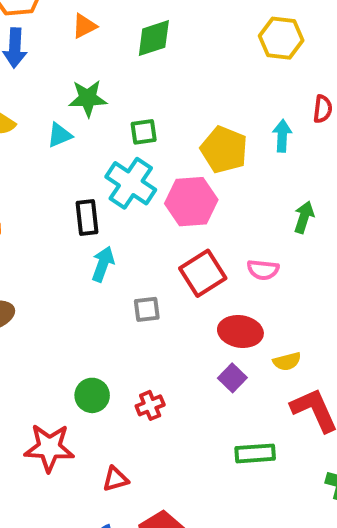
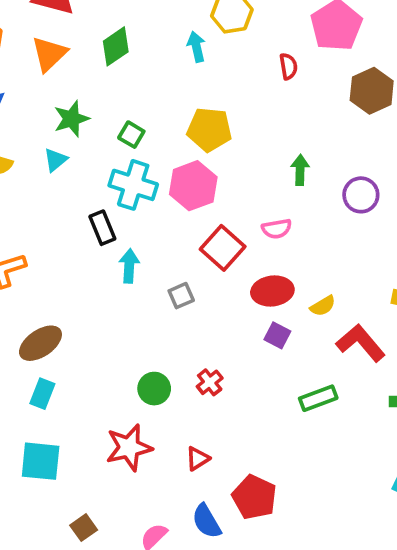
orange triangle: (84, 26) -> (49, 54), size x1.5
green square: (144, 132) -> (131, 135), turned -35
cyan arrow: (282, 136) -> (196, 47), moved

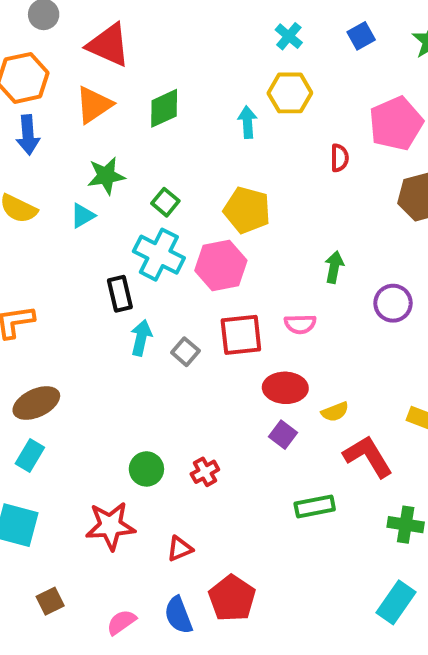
red square: (223, 248) -> (241, 335), turned 33
gray square: (181, 296) -> (185, 352), moved, turned -35

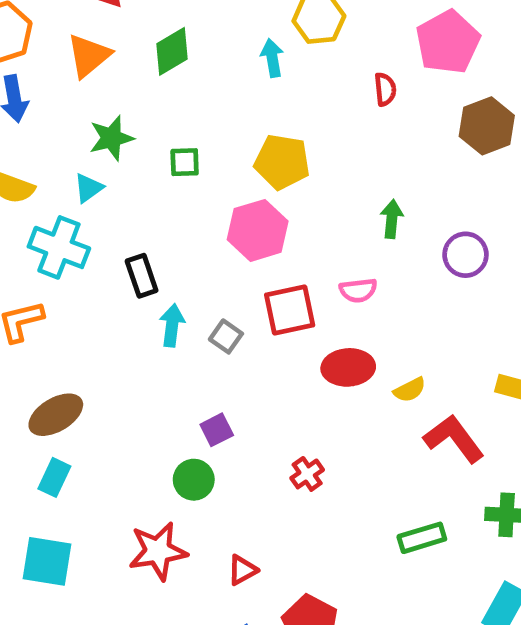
green square: (165, 202) -> (185, 162), turned -36
cyan cross: (159, 255) -> (59, 247), moved
purple square: (283, 435) -> (217, 430), moved, turned 32
red cross: (205, 472) -> (307, 474), moved
green rectangle: (315, 507) -> (422, 538), moved

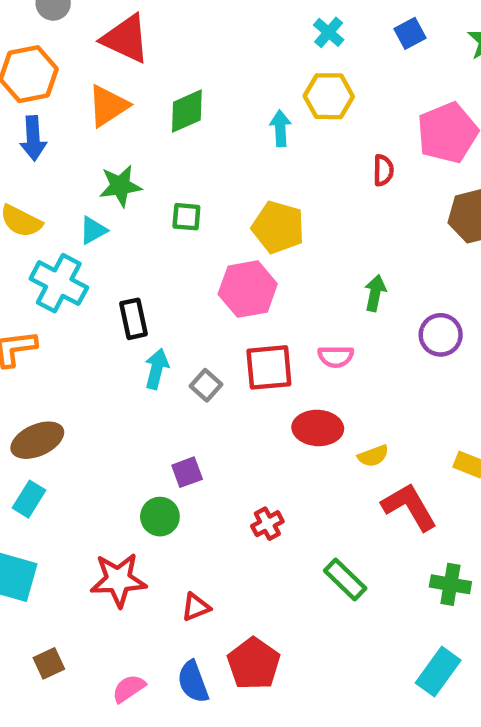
green rectangle: (422, 538) -> (345, 580), moved, turned 54

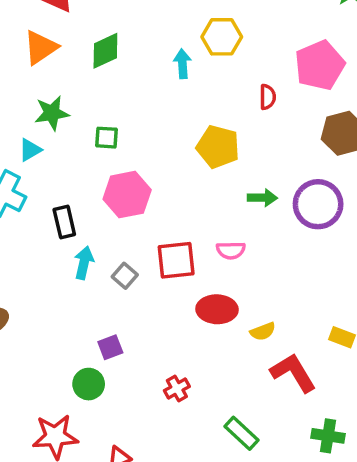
yellow pentagon: (278, 227) -> (218, 147), moved
pink hexagon: (248, 289) -> (127, 195), moved
green arrow: (375, 293) -> (262, 198), turned 80
purple circle: (441, 335) -> (318, 204), moved, size x1.4

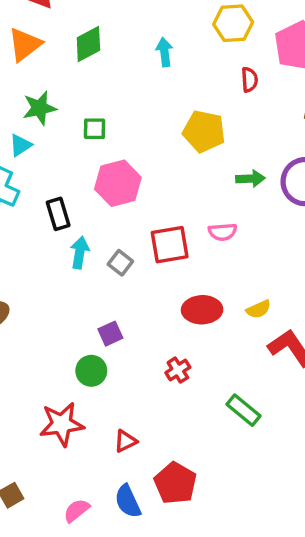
yellow hexagon: (222, 37) -> (233, 23), moved
red ellipse: (217, 309) -> (202, 310), moved

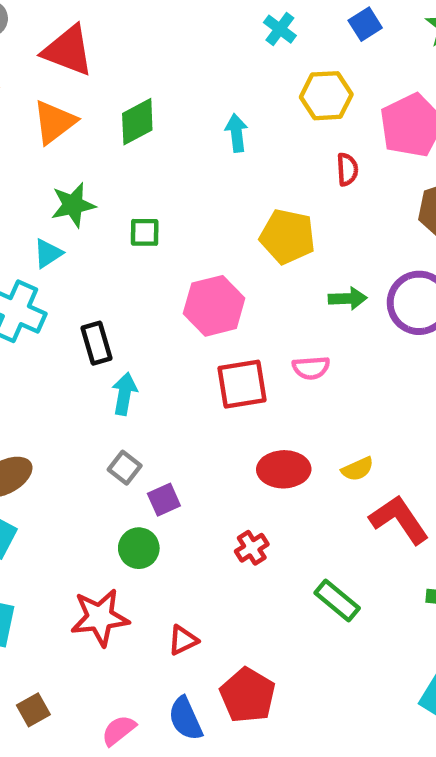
pink hexagon: (118, 183) -> (214, 306), moved
gray square: (120, 263) -> (125, 468), moved

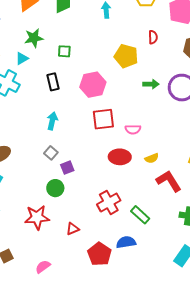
red semicircle: (347, 169) -> (153, 37), moved
black rectangle: (97, 343) -> (53, 82), moved
pink semicircle: (311, 368) -> (133, 129), moved
red cross: (252, 548) -> (109, 202), moved, size x1.6
blue semicircle: (185, 719) -> (126, 242), moved, turned 102

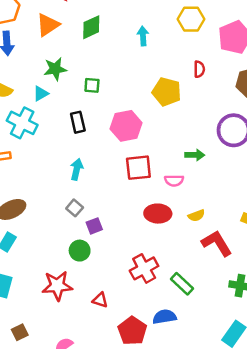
green arrow: (151, 84) -> (195, 155), moved
red triangle: (73, 229) -> (100, 300), turned 40

